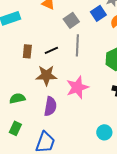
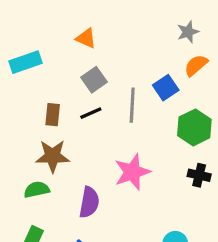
blue square: (98, 13) -> (166, 88), moved
gray square: (71, 20) -> (94, 80), moved
brown star: (46, 75) -> (53, 156), moved

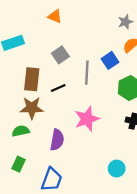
orange triangle: (86, 38) -> (55, 16), moved
black line: (91, 113) -> (58, 88), moved
brown rectangle: (53, 115) -> (32, 79), size x1.5

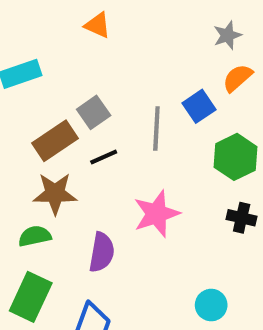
gray square: (60, 55) -> (94, 112), moved
brown rectangle: (32, 79) -> (55, 141), turned 50
green rectangle: (18, 164) -> (31, 297), size x1.6

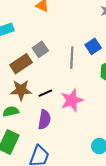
black line: (104, 157) -> (45, 93), moved

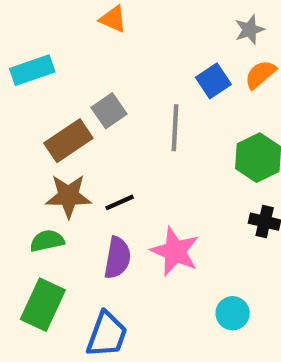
blue square: (93, 46) -> (213, 81), moved
pink star: (72, 100) -> (175, 251), moved, turned -30

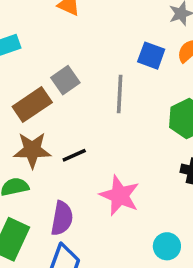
blue square: (213, 81) -> (151, 56), turned -36
purple semicircle: (117, 258) -> (62, 218), moved

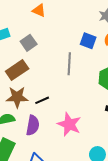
gray square: (65, 80) -> (29, 43), moved
purple semicircle: (62, 218) -> (33, 125), moved

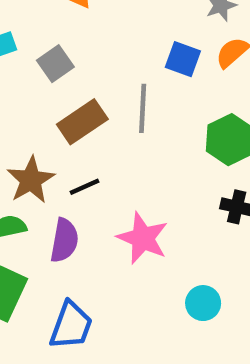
brown rectangle: (17, 70) -> (82, 122), moved
brown star: (17, 97) -> (31, 180), turned -30

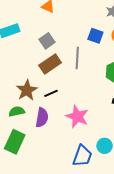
gray square: (55, 64) -> (47, 41), moved
blue trapezoid: (71, 325) -> (82, 156), moved

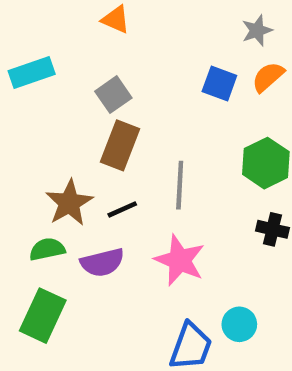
gray line: (77, 58) -> (180, 185), moved
brown rectangle: (50, 64) -> (120, 145), turned -35
purple semicircle: (42, 118) -> (102, 262), turned 66

